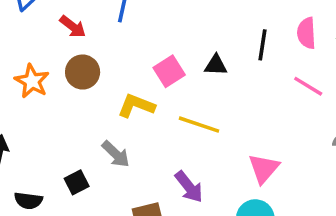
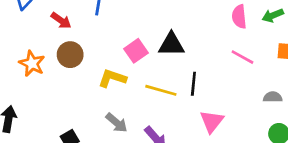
black line: (263, 45) -> (193, 84), moved
black triangle: (216, 65) -> (171, 44), size x1.5
gray arrow: (116, 154) -> (117, 123), moved

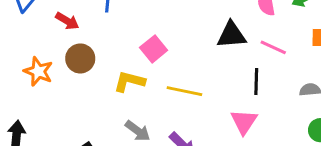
black triangle: (171, 44) -> (231, 35), moved
black line: (193, 84) -> (256, 82), moved

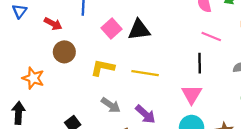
black triangle: (231, 35) -> (139, 30), moved
pink square: (154, 49) -> (112, 29), moved
orange star: (38, 71) -> (33, 78), moved

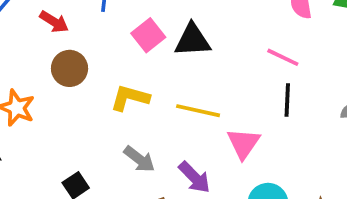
pink line: (211, 36) -> (283, 57), moved
pink triangle: (192, 94) -> (244, 143), moved

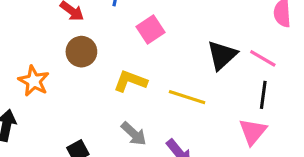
black triangle: (193, 40) -> (222, 55), moved, turned -44
pink triangle: (244, 143) -> (253, 132), moved

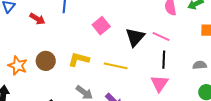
pink square: (151, 30) -> (101, 26), moved
brown circle: (81, 52) -> (46, 61), moved

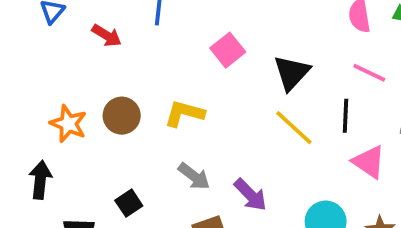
pink line: (161, 37) -> (369, 73), moved
yellow line: (116, 66) -> (294, 128), moved, turned 30
pink triangle: (159, 84) -> (369, 162), moved, turned -30

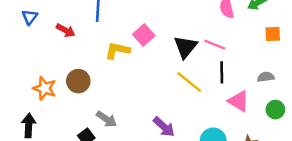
pink line: (369, 73) -> (215, 45), moved
yellow L-shape: (184, 113) -> (117, 50), moved
gray arrow: (194, 176) -> (106, 119), moved

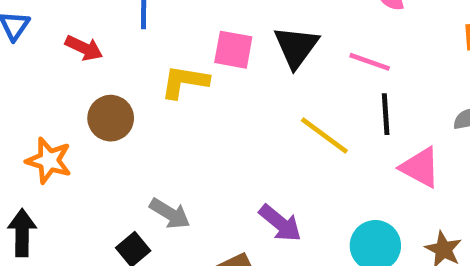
pink square: (144, 35) -> (233, 50), turned -35
black triangle: (186, 47) -> (296, 47), moved
brown circle: (78, 81) -> (111, 118), moved

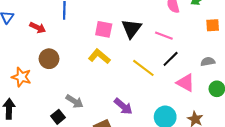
yellow L-shape: (185, 82) -> (99, 56), moved, turned 30
black line: (386, 114) -> (171, 59), turned 48

